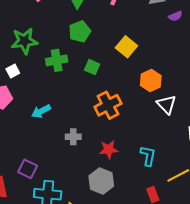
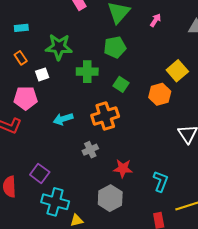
yellow square: (126, 47) -> (177, 71), moved
orange hexagon: (151, 80) -> (160, 94), moved
orange cross: (108, 105) -> (105, 116), moved
gray cross: (73, 137) -> (90, 150), turned -35

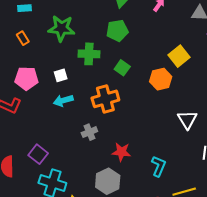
white square: (42, 74) -> (61, 75), moved

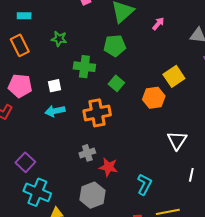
green star: (61, 28) -> (59, 39), size x0.6
orange rectangle: (23, 38) -> (20, 45), size x1.5
gray cross: (89, 132) -> (87, 153), moved

